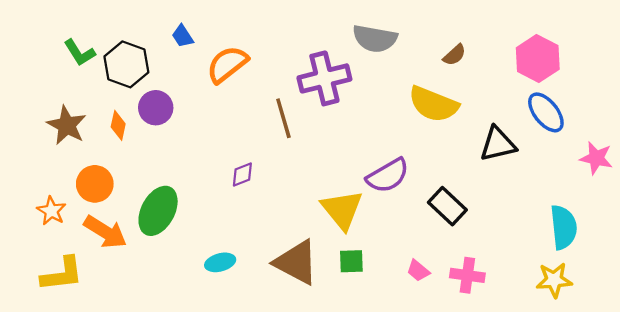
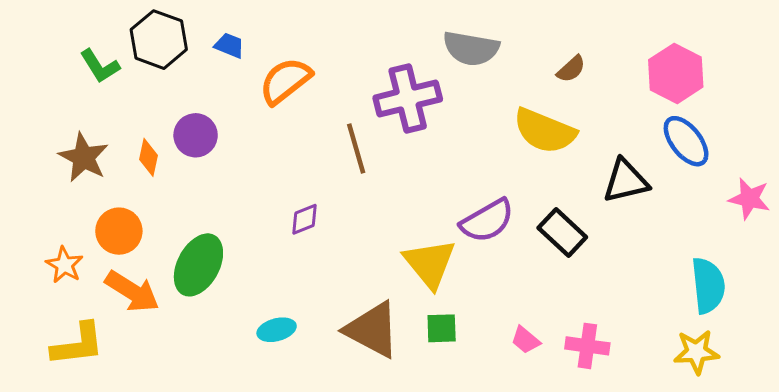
blue trapezoid: (183, 36) -> (229, 45), turned 145
black hexagon: (126, 64) -> (159, 40), moved
black rectangle: (447, 206) -> (562, 233), moved

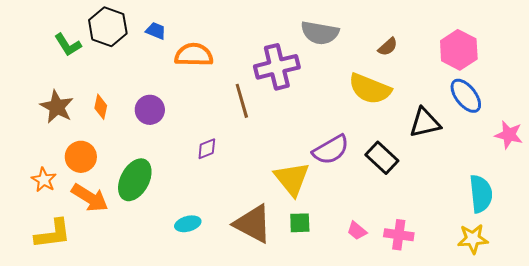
orange semicircle: (285, 81) -> (194, 55), turned 39
purple circle: (196, 135) -> (150, 110), moved

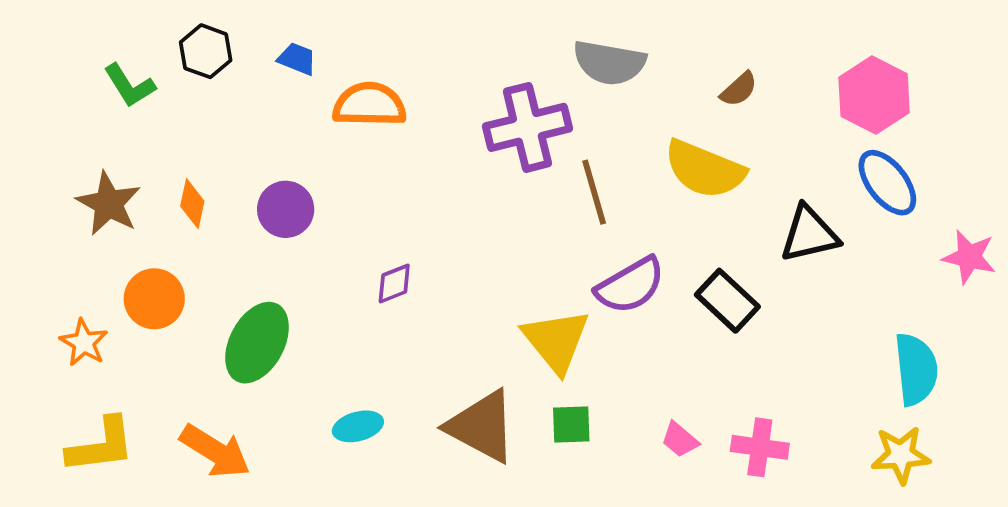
black hexagon: (108, 27) -> (206, 51), size x0.7
brown line: (242, 101) -> (594, 192), moved
orange arrow: (90, 198) -> (215, 451), moved

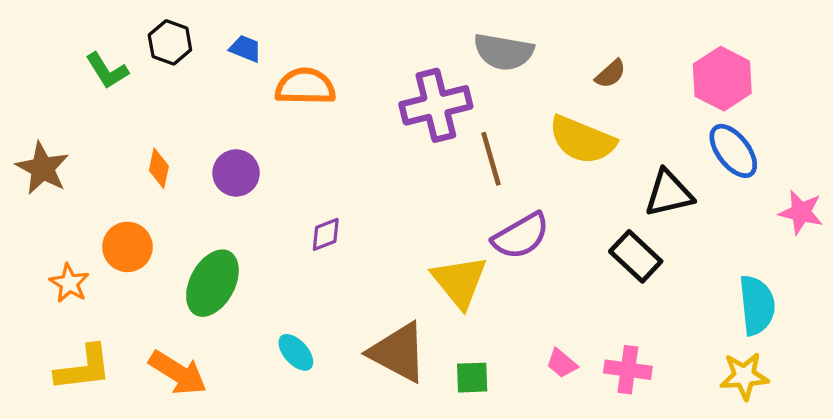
brown star: (109, 204) -> (42, 168), moved
black rectangle: (727, 301) -> (636, 256), moved
green square: (571, 424) -> (472, 378), moved
cyan ellipse: (358, 426) -> (296, 352), turned 63

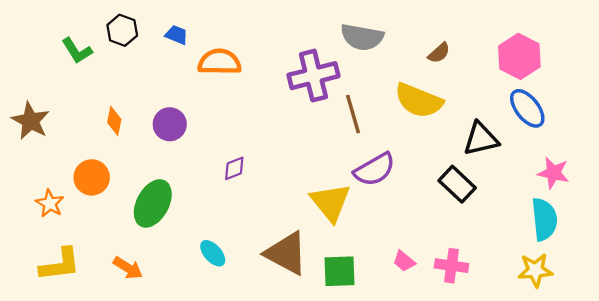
pink star: (801, 212) -> (553, 173), moved
orange arrow: (178, 373) -> (128, 268), size x0.7
green square: (472, 378) -> (339, 271), size x1.4

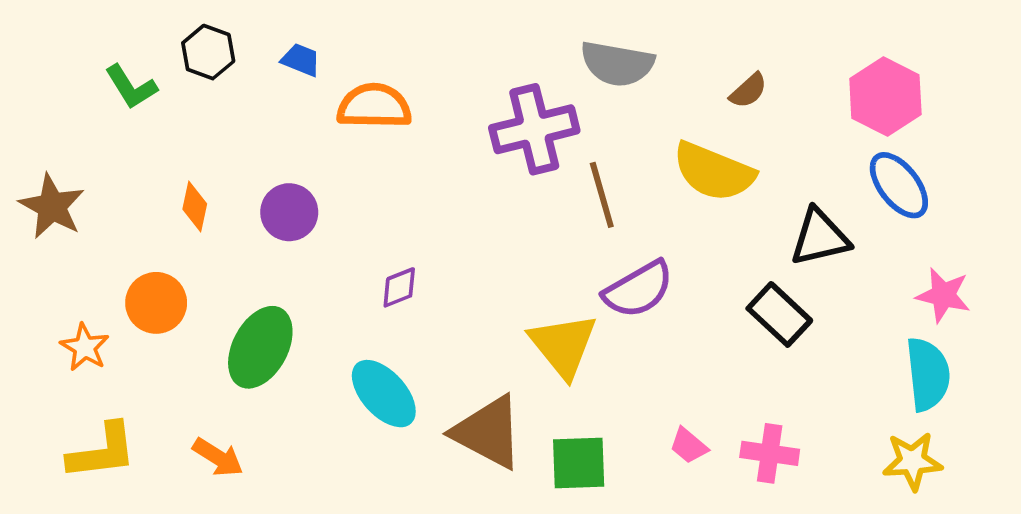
cyan ellipse: (213, 253) -> (384, 394), moved, size x1.5

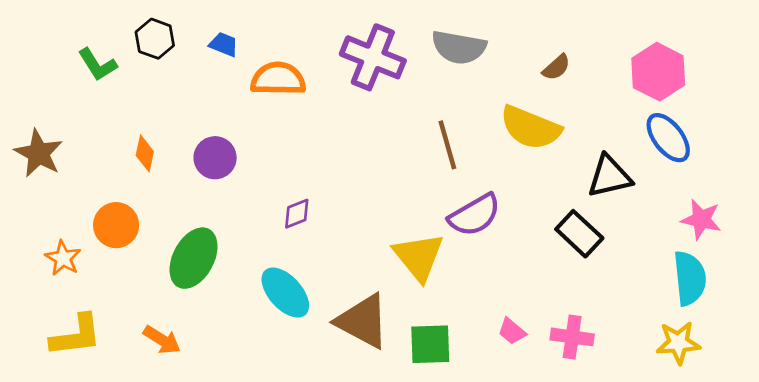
purple cross: (534, 129) -> (373, 57), moved, turned 36

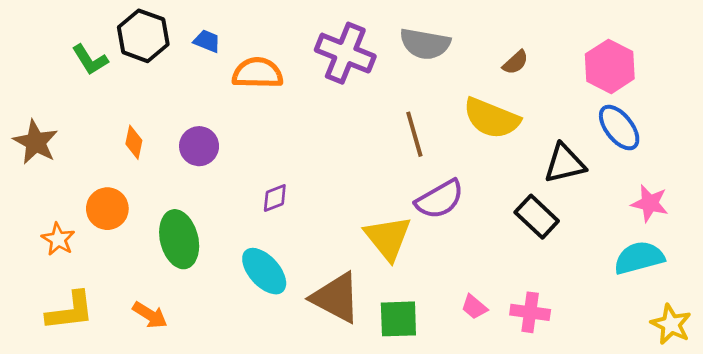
black hexagon: (155, 39) -> (143, 36), size x1.4
green ellipse: (194, 258) -> (179, 239), turned -42
cyan semicircle: (690, 278) -> (639, 258), turned -99
yellow star: (678, 343) -> (671, 324), moved, turned 30

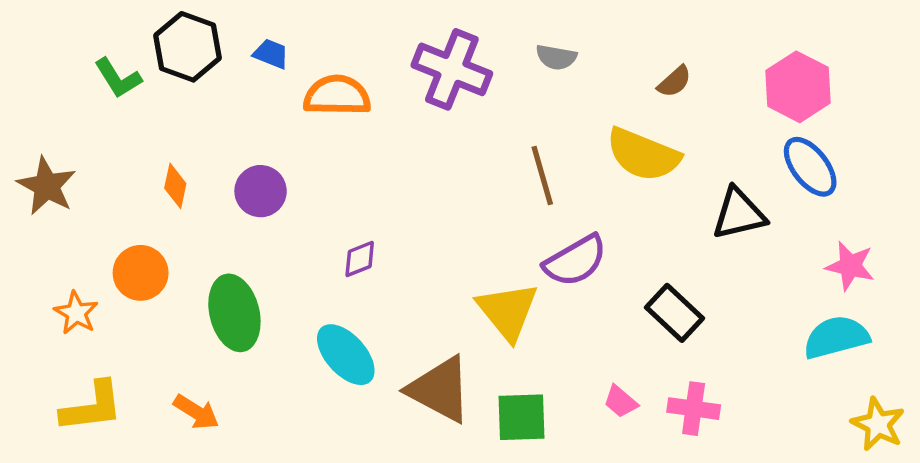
gray semicircle: (425, 44) -> (556, 57), size x0.6
black rectangle: (537, 217) -> (674, 313), moved

